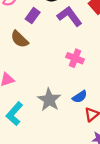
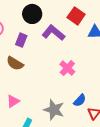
pink cross: (75, 58) -> (67, 68), turned 35

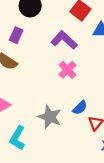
purple L-shape: (53, 33) -> (64, 40), moved

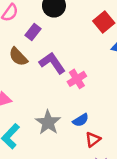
purple L-shape: (64, 40) -> (52, 63), moved

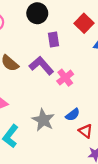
purple rectangle: (33, 32) -> (53, 39), moved, turned -40
red triangle: (93, 139) -> (86, 131), turned -40

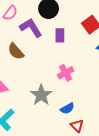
purple L-shape: (41, 66) -> (31, 28), moved
gray star: (43, 120) -> (41, 95), moved

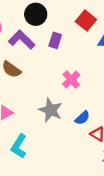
purple rectangle: (60, 35) -> (55, 40), turned 32

